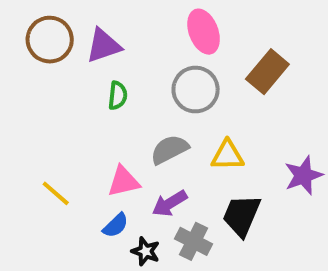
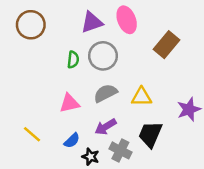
purple triangle: (104, 46) -> (92, 22), moved
gray circle: (196, 90) -> (103, 56), moved
pink triangle: (124, 181) -> (69, 103), moved
yellow line: (56, 193) -> (32, 134), moved

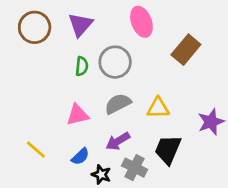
purple triangle: (92, 22) -> (80, 25), moved, turned -30

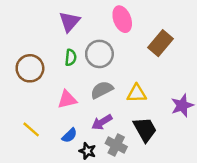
brown circle: (35, 27) -> (30, 68), moved
black trapezoid: (168, 150) -> (145, 129), turned 128

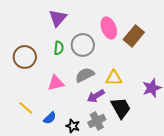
pink ellipse: (122, 19) -> (109, 28), moved
purple arrow: (102, 122) -> (96, 96), moved
blue semicircle: (69, 135) -> (50, 118), moved
gray cross: (116, 145) -> (97, 121), turned 36

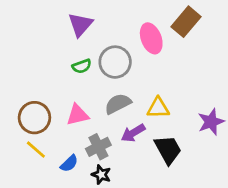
brown rectangle: (134, 36) -> (186, 22), moved
green semicircle: (59, 48) -> (82, 66), turned 64
brown circle: (25, 57) -> (34, 118), moved
gray cross: (97, 121) -> (98, 147), moved

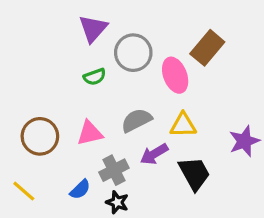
brown rectangle: (186, 22) -> (207, 48), moved
pink ellipse: (151, 38) -> (175, 75), moved
gray circle: (115, 62) -> (133, 53), moved
yellow line: (36, 150) -> (24, 191), moved

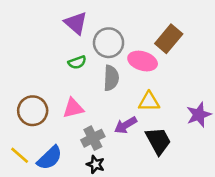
purple triangle: (93, 29) -> (76, 23), turned -30
pink ellipse: (175, 75) -> (143, 61), turned -52
gray semicircle: (136, 120) -> (111, 78), moved, turned 120
blue semicircle: (80, 189) -> (50, 158), moved, size x1.5

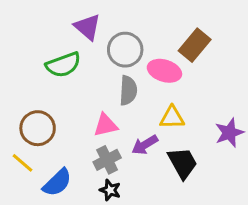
green semicircle: (77, 62) -> (63, 65), moved, size x1.6
pink triangle: (73, 108) -> (106, 125), moved
yellow line: (20, 155) -> (22, 163), moved

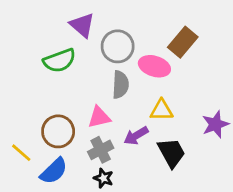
brown circle: (38, 128) -> (58, 131), moved

